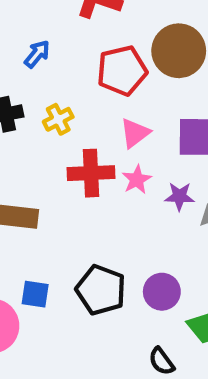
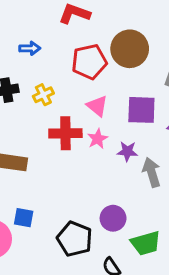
blue arrow: (37, 54) -> (30, 48), turned 48
pink triangle: (135, 133) -> (97, 106), turned -45
black pentagon: (101, 290) -> (75, 239), moved

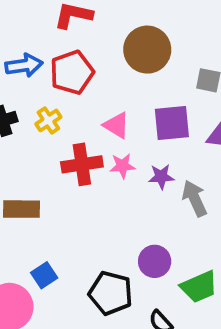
blue arrow: (30, 48) -> (24, 65), size x1.4
red pentagon: (89, 62) -> (72, 72), moved
pink star: (98, 139) -> (122, 166), turned 30
blue square: (24, 218) -> (44, 275), turned -36

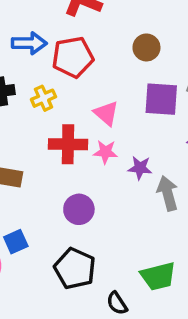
brown circle: (147, 50) -> (146, 47), size x0.6
purple square: (172, 123) -> (161, 99), moved
purple circle: (155, 261) -> (79, 209), moved

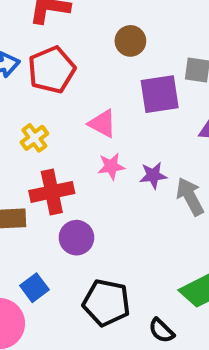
yellow cross: (44, 98) -> (34, 138), moved
red cross: (68, 144) -> (52, 192), moved
purple circle: (79, 209) -> (76, 238), moved

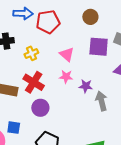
red cross: (52, 192) -> (34, 82), turned 30
blue square: (34, 288) -> (14, 128), turned 32

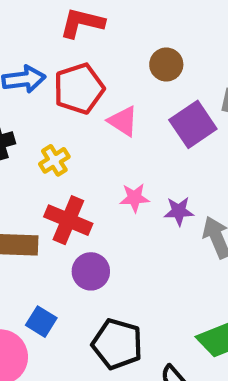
purple square: (99, 47) -> (193, 124), turned -30
pink triangle: (67, 54) -> (123, 121), moved
blue square: (14, 128) -> (41, 322), turned 32

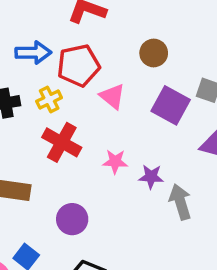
purple square: (193, 124) -> (171, 105), turned -33
yellow cross: (54, 160) -> (49, 99), moved
red cross: (68, 220) -> (62, 142), moved

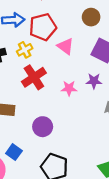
red cross: (62, 142) -> (34, 77), turned 30
purple star: (151, 177) -> (94, 81), moved

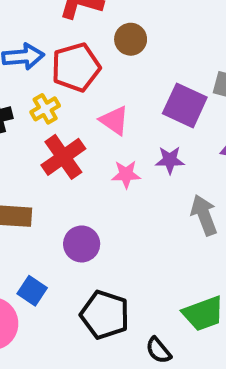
brown circle: (91, 17) -> (131, 39), moved
pink triangle: (65, 46) -> (114, 120), moved

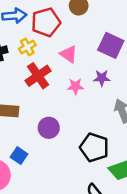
black pentagon: (105, 315) -> (94, 147), moved

